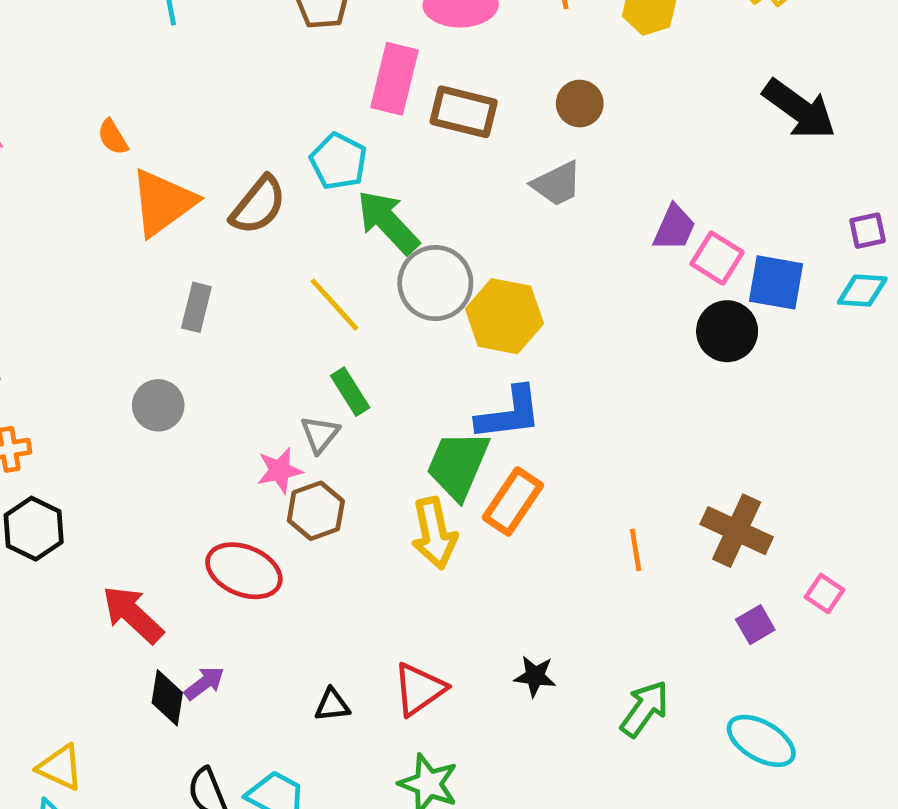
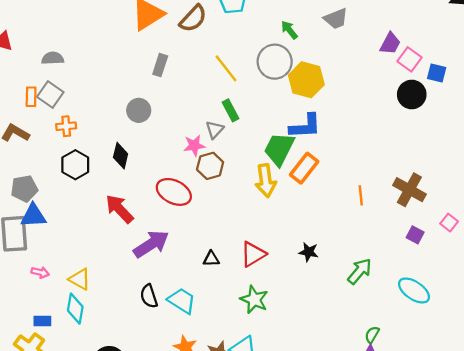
green arrow: (388, 222) -> (289, 30), moved, size x0.6
blue square: (776, 282) -> (437, 73), size x0.7
purple square: (755, 625) -> (415, 235), turned -36
purple arrow: (204, 683) -> (151, 244), size x1.8
black diamond: (167, 698) -> (121, 156), moved

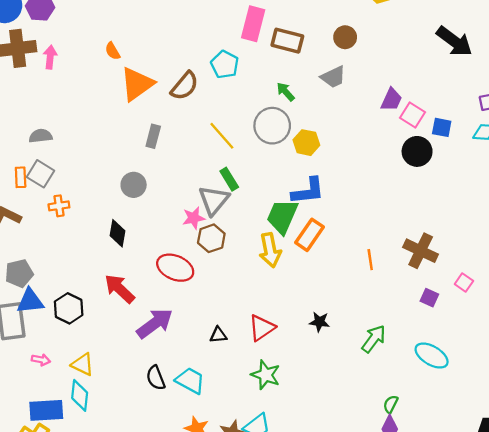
yellow hexagon: (306, 80) -> (306, 143), size x0.7
gray triangle: (215, 130) -> (214, 200), size x1.6
black hexagon: (75, 165) -> (69, 308), moved
blue rectangle: (42, 321) -> (46, 410), size x1.8

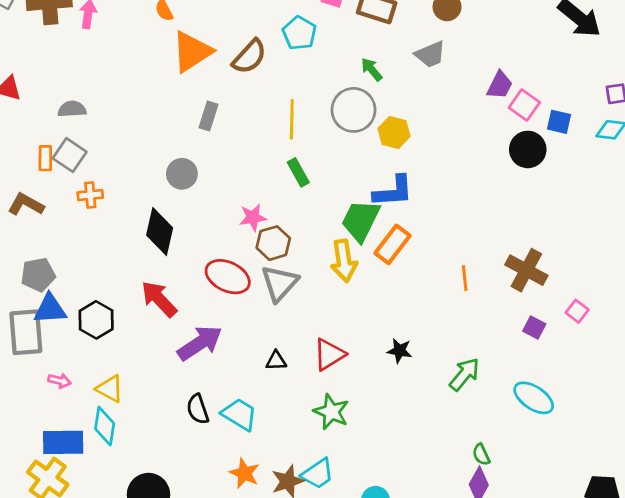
yellow line: (222, 136) -> (292, 119), turned 40
gray triangle: (214, 200) -> (279, 283), moved
black diamond: (117, 233) -> (160, 232), size x1.4
green semicircle: (391, 404) -> (481, 454), turned -54

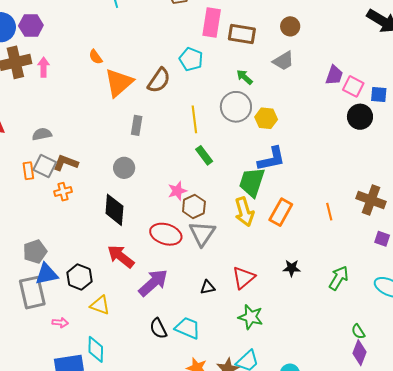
brown L-shape: (26, 204) -> (66, 163), moved
orange rectangle: (392, 244) -> (281, 212), moved
yellow triangle: (110, 389) -> (100, 305), moved

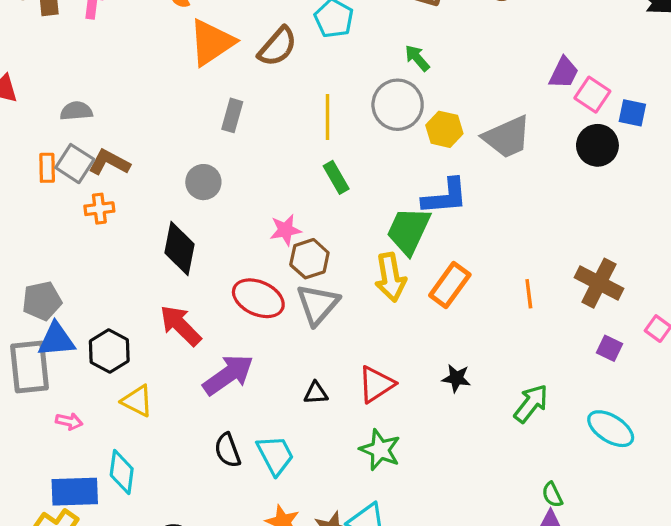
gray trapezoid: (283, 61) -> (507, 137), moved, size x1.4
cyan trapezoid: (188, 328) -> (275, 455), turned 32

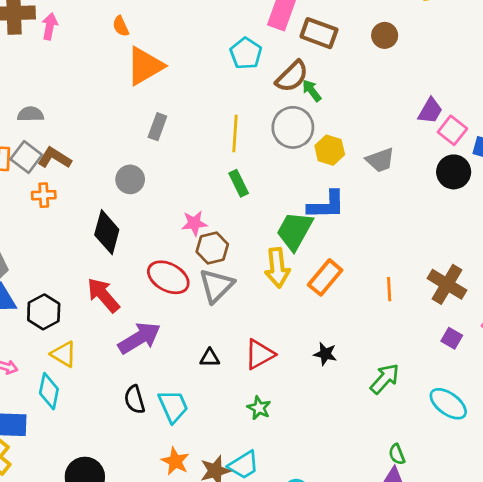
brown semicircle: (277, 47) -> (292, 76), moved
gray trapezoid: (507, 137) -> (380, 160), size x0.7
green star: (380, 450) -> (259, 408), size x0.7
cyan diamond: (122, 472) -> (49, 391), moved

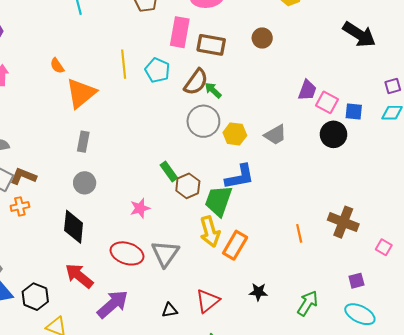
gray rectangle: (157, 127) -> (83, 142), moved
yellow line: (235, 133) -> (124, 64), moved
brown hexagon: (212, 248) -> (188, 186), moved
orange rectangle: (325, 277) -> (235, 245), moved
purple square: (452, 338) -> (356, 281), moved, turned -35

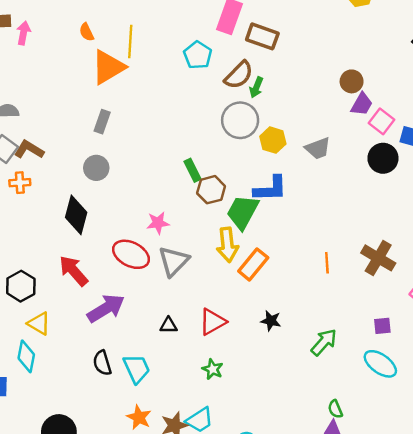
brown circle: (262, 38) -> (352, 81), moved
yellow line: (124, 64) -> (130, 42), moved
green arrow: (213, 90) -> (256, 87), turned -120
pink star: (140, 208) -> (158, 223), moved

